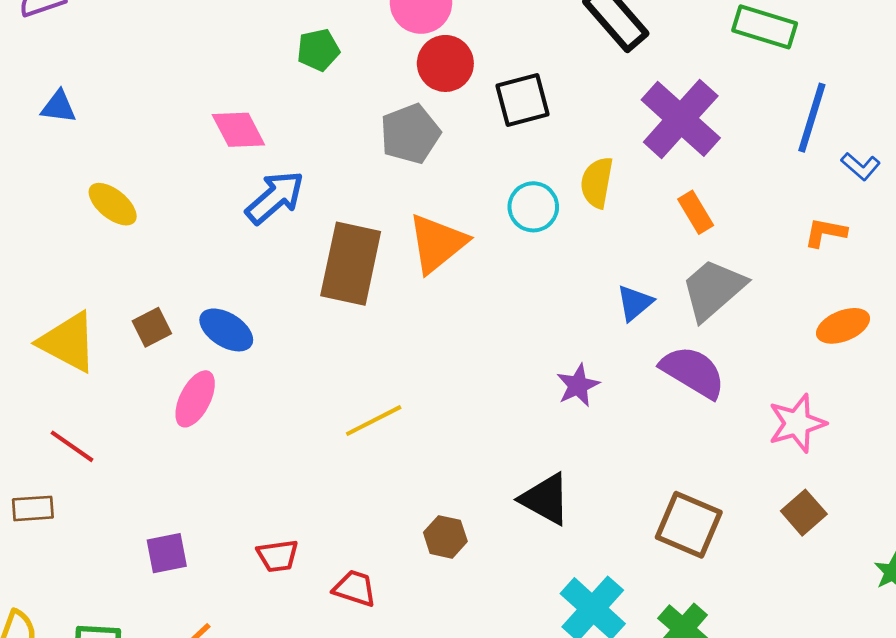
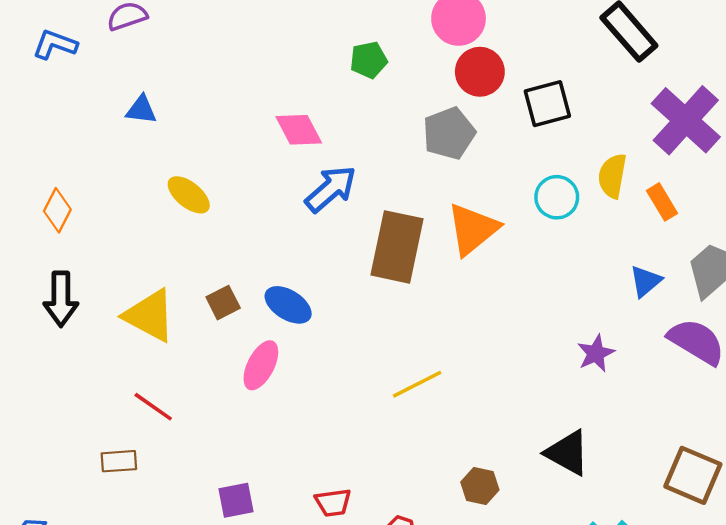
orange rectangle: (696, 212) -> (662, 202), moved

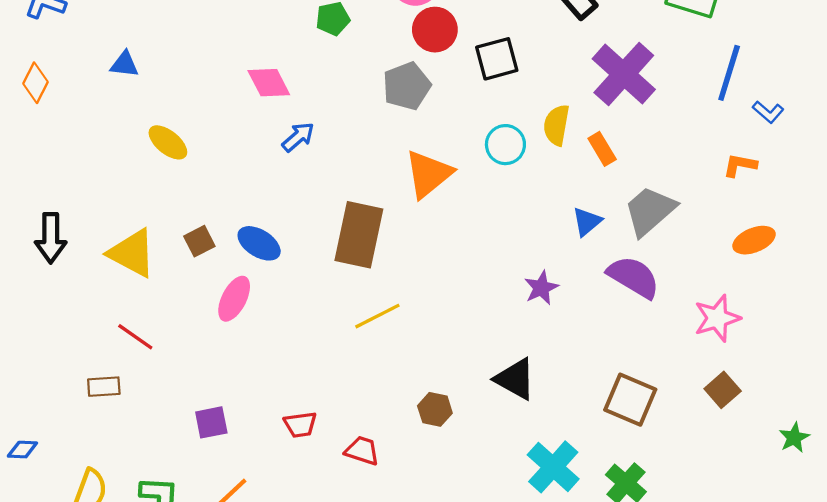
blue arrow: (331, 189) -> (298, 137), size x0.7
orange diamond: (57, 210) -> (35, 83), moved
brown rectangle: (397, 247) -> (359, 235), moved

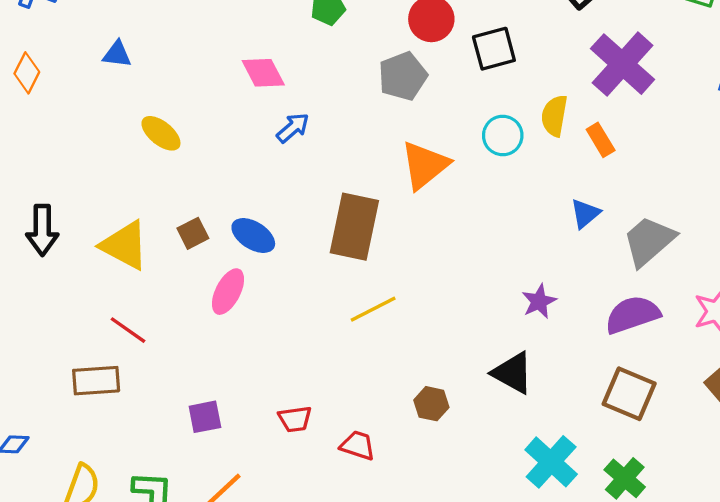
gray trapezoid: (650, 211) -> (649, 241), moved
purple semicircle: (634, 277) -> (632, 315), moved, turned -50
purple star: (541, 288) -> (539, 301), moved
brown rectangle: (104, 387) -> (96, 381), size x1.4

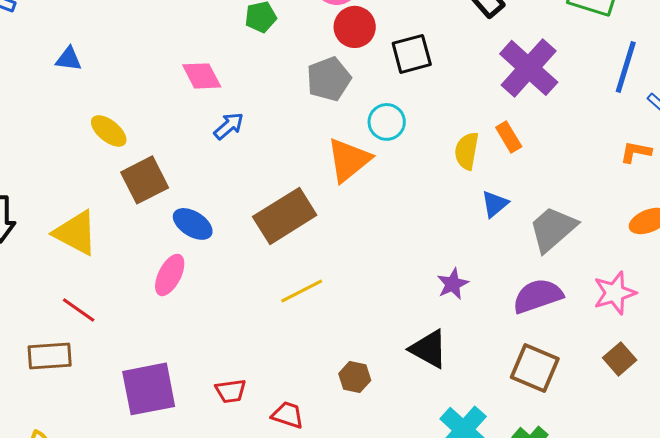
yellow semicircle: (554, 116) -> (467, 151), moved
cyan circle: (503, 135) -> (387, 122), moved
brown rectangle: (354, 227) -> (285, 216), turned 46
brown square: (193, 233) -> (145, 180), moved, size x1.6
purple square: (205, 417) -> (149, 389), size x1.8

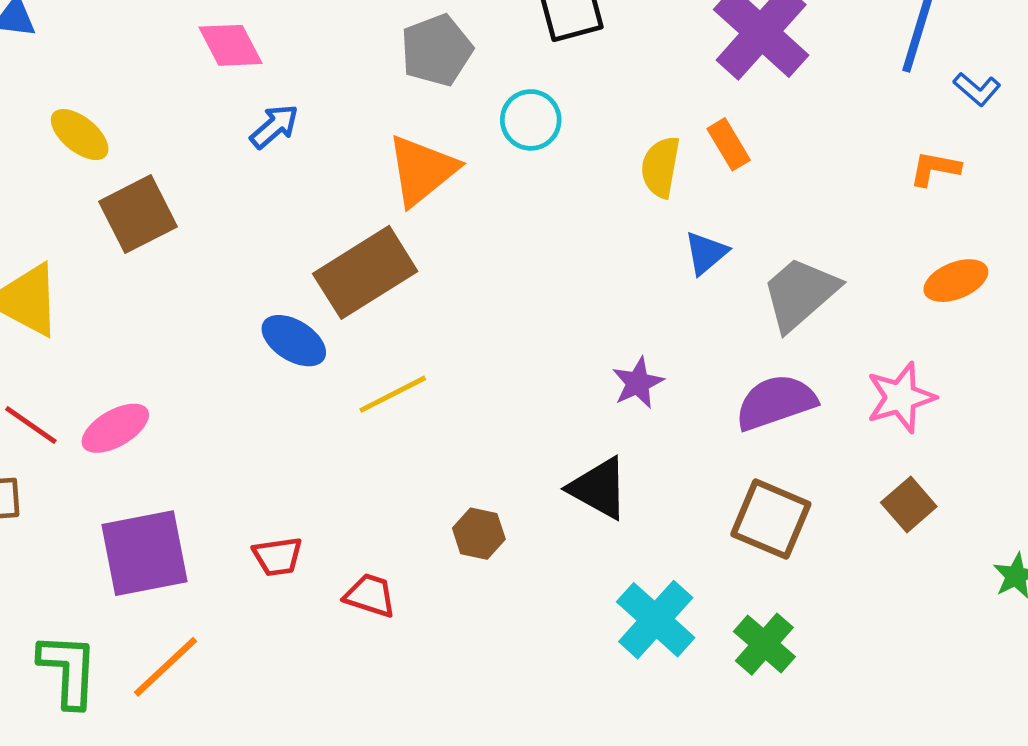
orange triangle: (349, 160) -> (422, 170), moved
blue ellipse: (193, 224) -> (294, 341), moved
pink ellipse: (170, 275) -> (115, 428), moved, turned 33

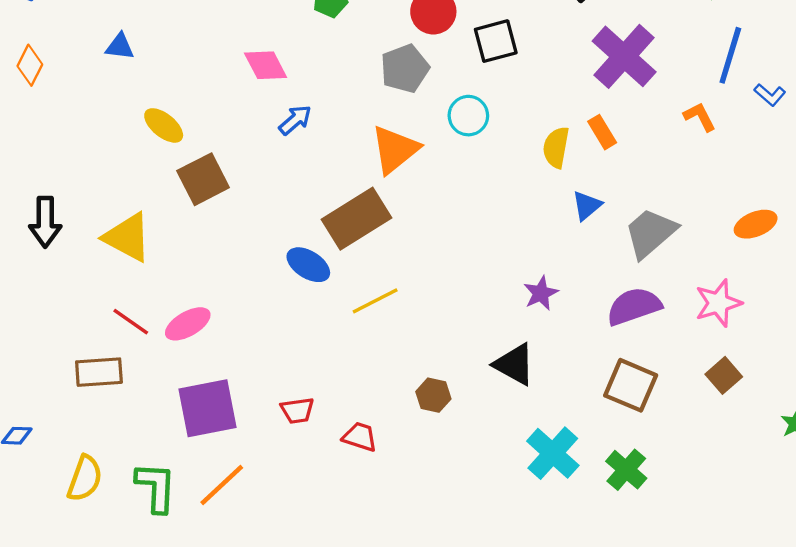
orange L-shape: (935, 169) -> (700, 117), moved, turned 52

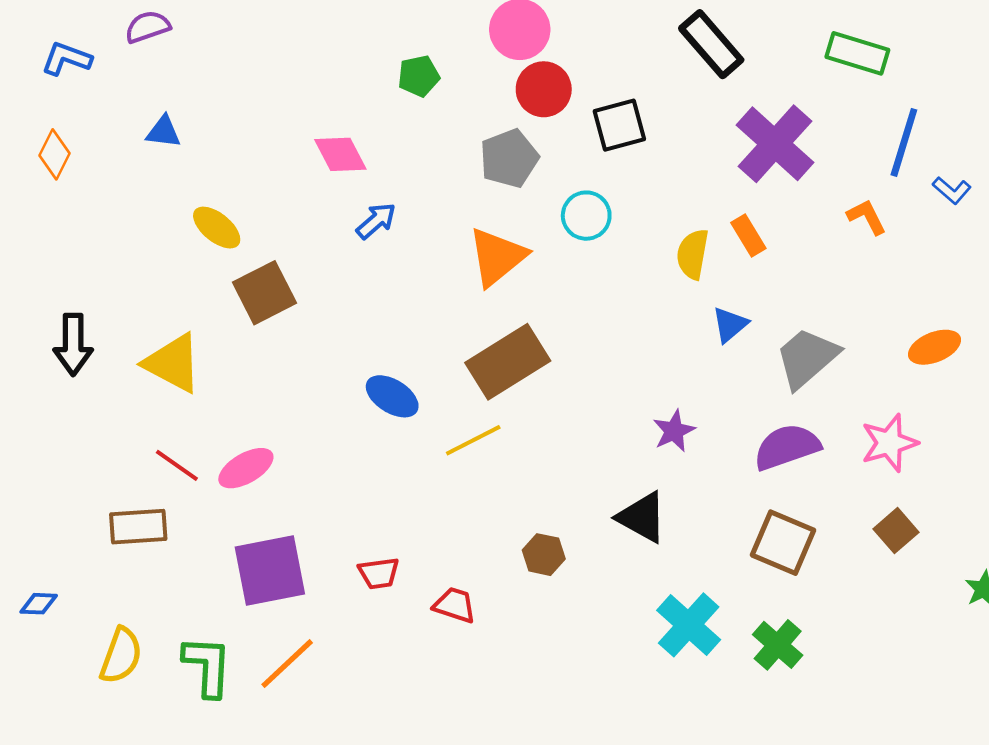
brown rectangle: (357, 219) -> (508, 362), moved

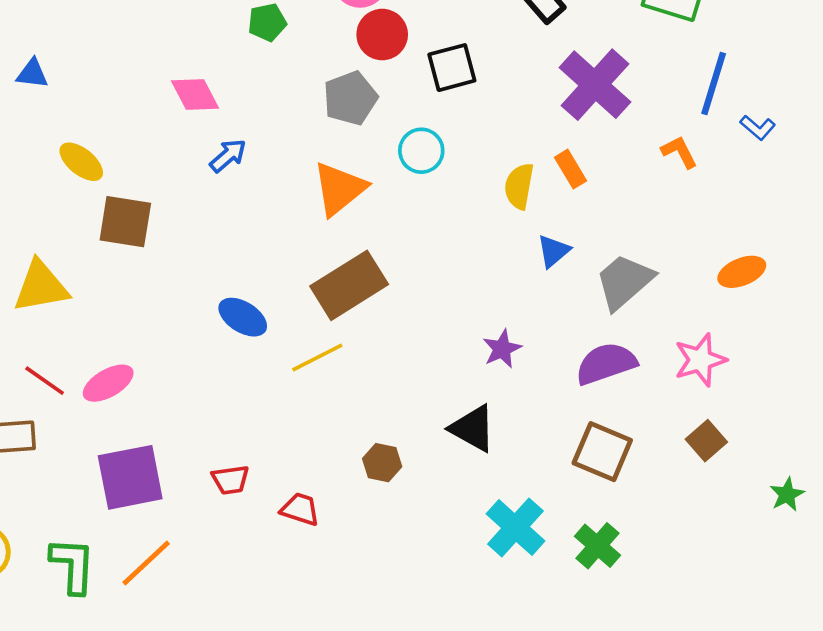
brown square: (265, 293) -> (125, 222), turned 36
yellow triangle: (173, 363) -> (41, 287), turned -38

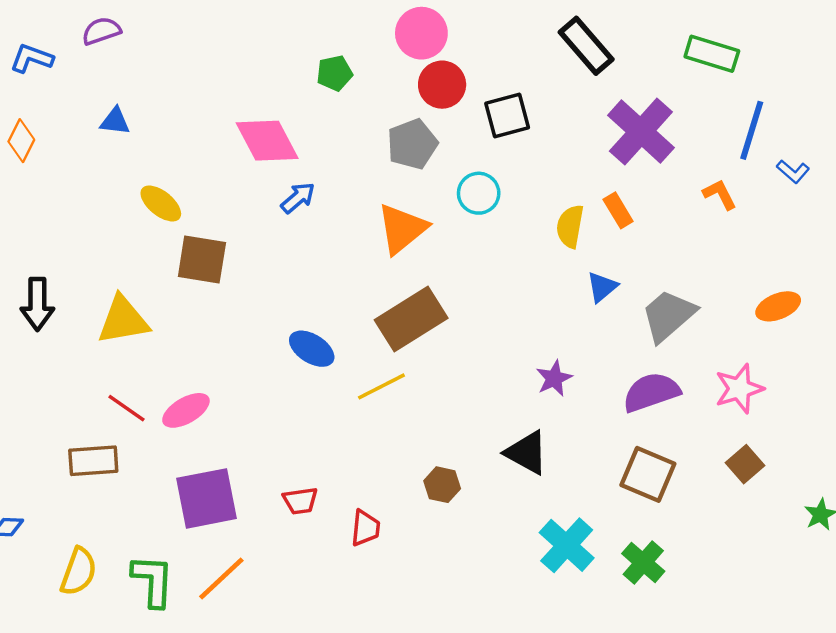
pink diamond: (195, 94) -> (267, 141), size x1.4
red trapezoid: (300, 509) -> (365, 528), turned 78

